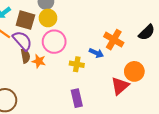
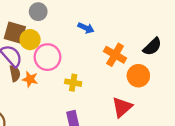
yellow circle: (48, 18) -> (30, 40), moved
blue arrow: (96, 53) -> (86, 28), moved
orange circle: (134, 71) -> (138, 76), moved

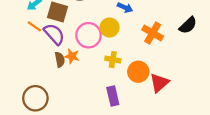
yellow circle: (30, 40) -> (110, 27), moved
brown semicircle: (15, 73) -> (60, 60), moved
orange circle: (138, 76) -> (138, 72), moved

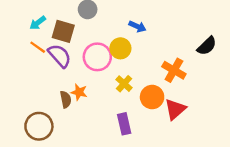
orange cross: (153, 33) -> (174, 70), moved
orange star: (72, 56) -> (79, 92), moved
brown semicircle: (60, 60) -> (66, 99), moved
yellow cross: (113, 60) -> (124, 84), turned 32

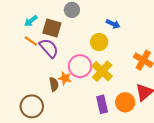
pink circle: (97, 57) -> (80, 66), moved
yellow cross: (124, 84) -> (102, 71), size x1.5
orange circle: (152, 97) -> (125, 102), moved

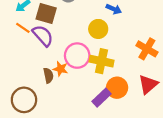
yellow cross: (102, 71) -> (102, 61), turned -30
orange circle: (125, 102) -> (117, 88), moved
purple rectangle: (102, 104) -> (102, 98), turned 60

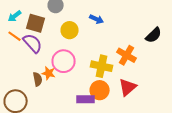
yellow circle: (98, 29) -> (70, 30), moved
yellow cross: (102, 61) -> (102, 66), moved
purple rectangle: (102, 98) -> (86, 99), turned 42

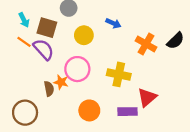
cyan arrow: (15, 16) -> (24, 20), turned -80
orange cross: (127, 55) -> (146, 44), moved
orange circle: (100, 90) -> (89, 110), moved
purple rectangle: (86, 99) -> (127, 112), moved

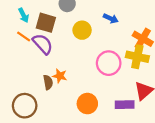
pink circle: (77, 69) -> (109, 63), moved
yellow cross: (119, 74) -> (137, 57), moved

